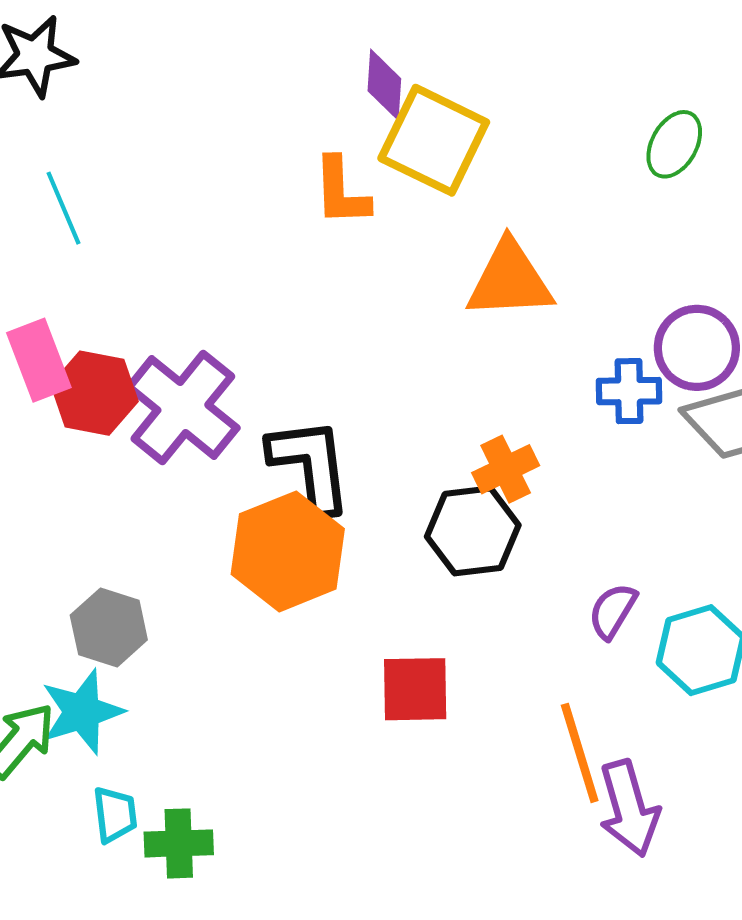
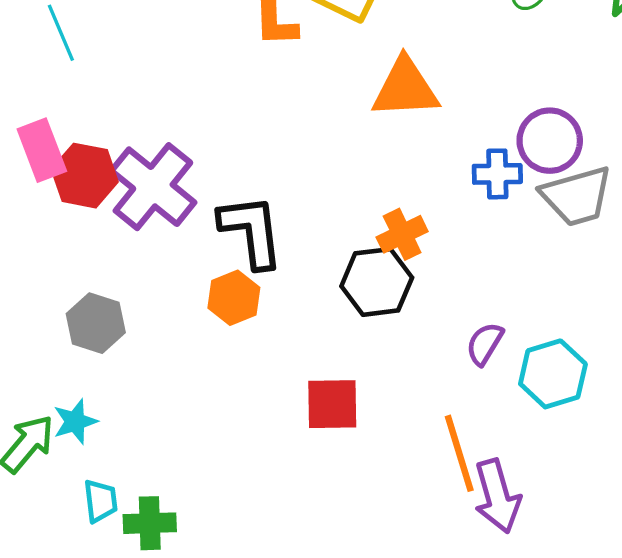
orange hexagon: (288, 551) -> (234, 298), size x0.6
gray hexagon: (109, 628) -> (96, 323), moved
cyan star: (82, 712) -> (75, 422), size x0.7

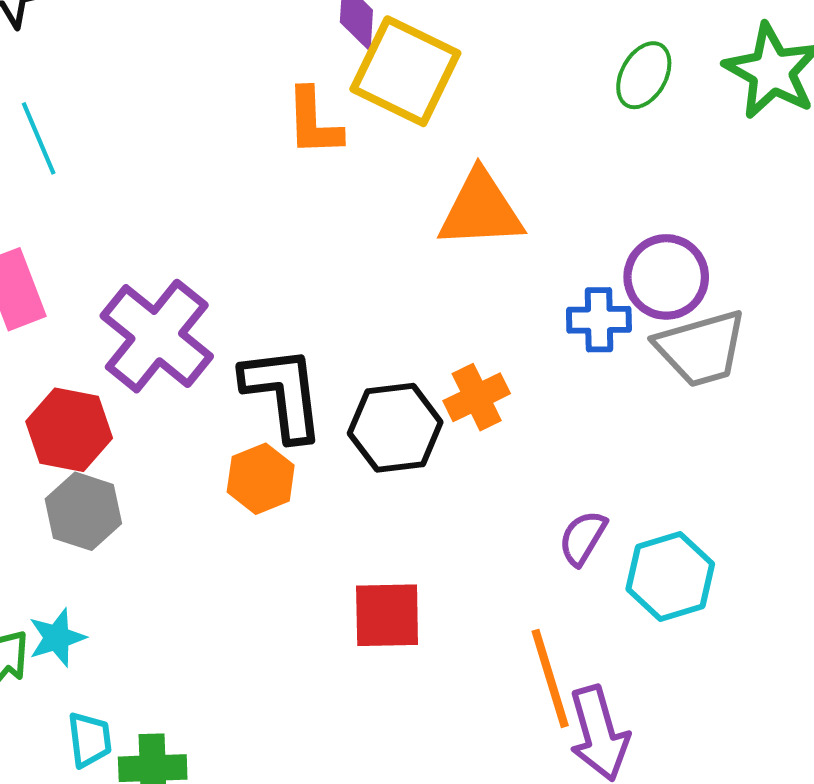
red hexagon: (85, 176) -> (69, 430), moved
black hexagon: (377, 282) -> (395, 428), moved

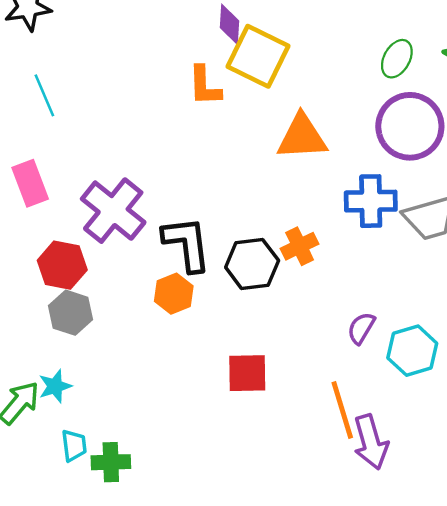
purple circle: (666, 277) -> (410, 126), moved, size x1.4
blue cross: (599, 320) -> (371, 201), size x1.4

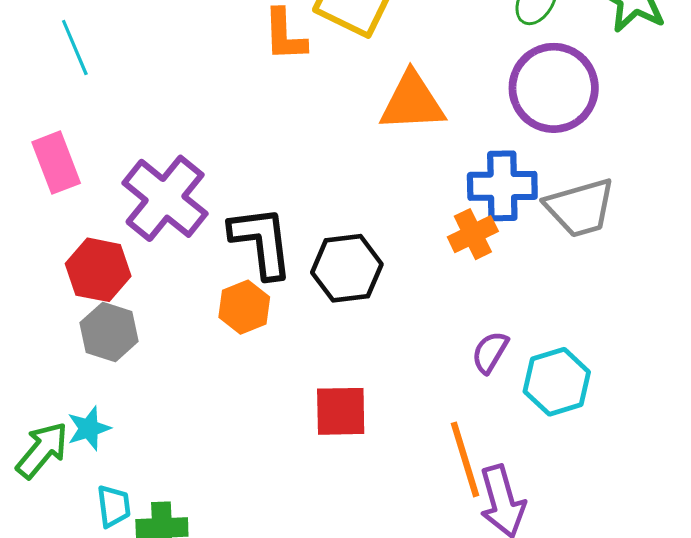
orange cross: (300, 246) -> (473, 234), moved

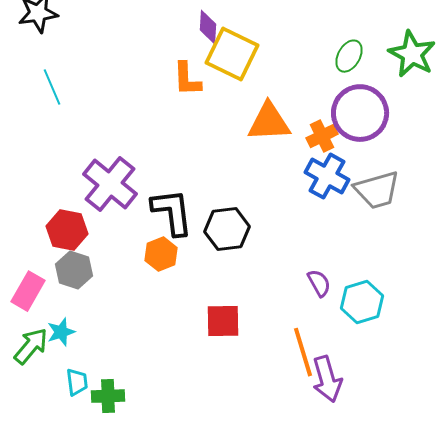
pink rectangle: (56, 163) -> (28, 291), moved, turned 51
blue cross: (502, 186) -> (327, 176), turned 30
orange cross: (473, 234) -> (322, 136), moved
purple semicircle: (490, 352) -> (319, 283), turned 120

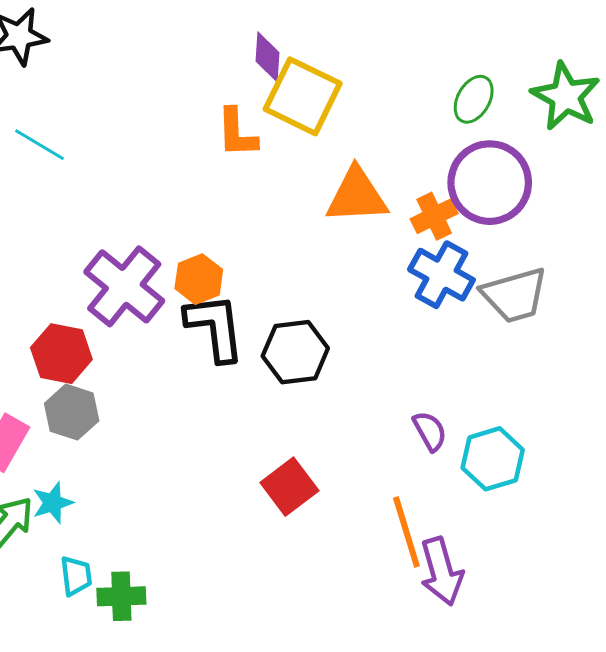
cyan line: (52, 87) -> (39, 145), turned -36
orange hexagon: (161, 254) -> (199, 279), moved
red square: (223, 321) -> (289, 487), turned -36

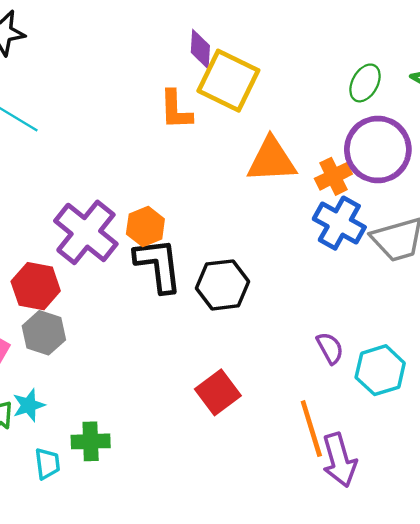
green cross: (121, 596) -> (91, 441), moved

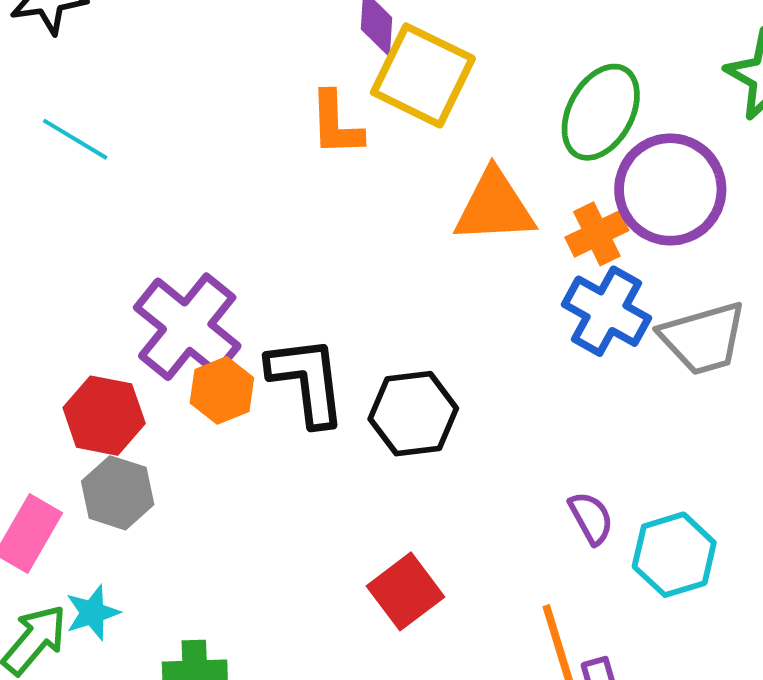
green ellipse: (365, 83) -> (601, 112), moved, size x1.5
orange hexagon: (145, 227) -> (222, 390), moved

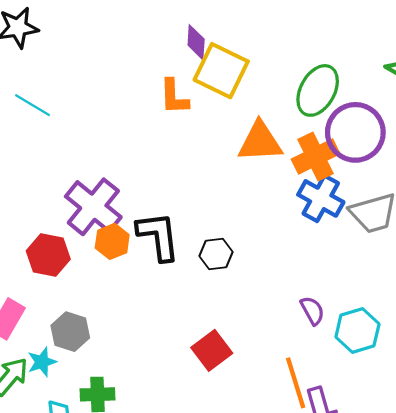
orange cross: (597, 234) -> (316, 156), size x1.4
black hexagon: (413, 414) -> (216, 254), size x0.7
gray hexagon: (118, 493) -> (70, 332), moved

